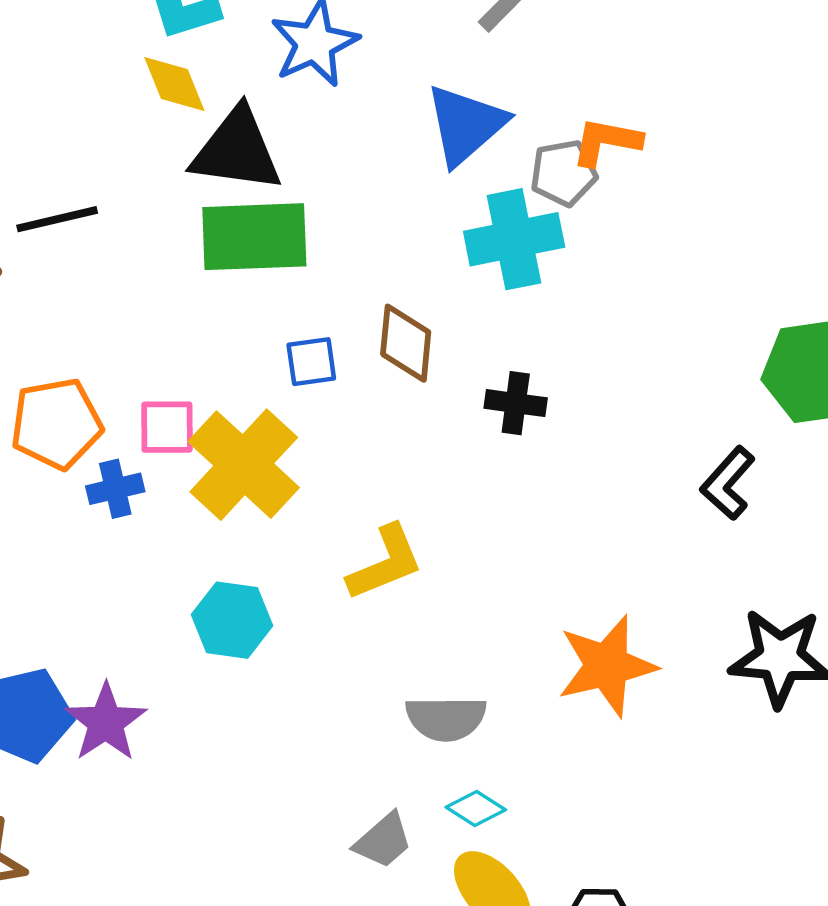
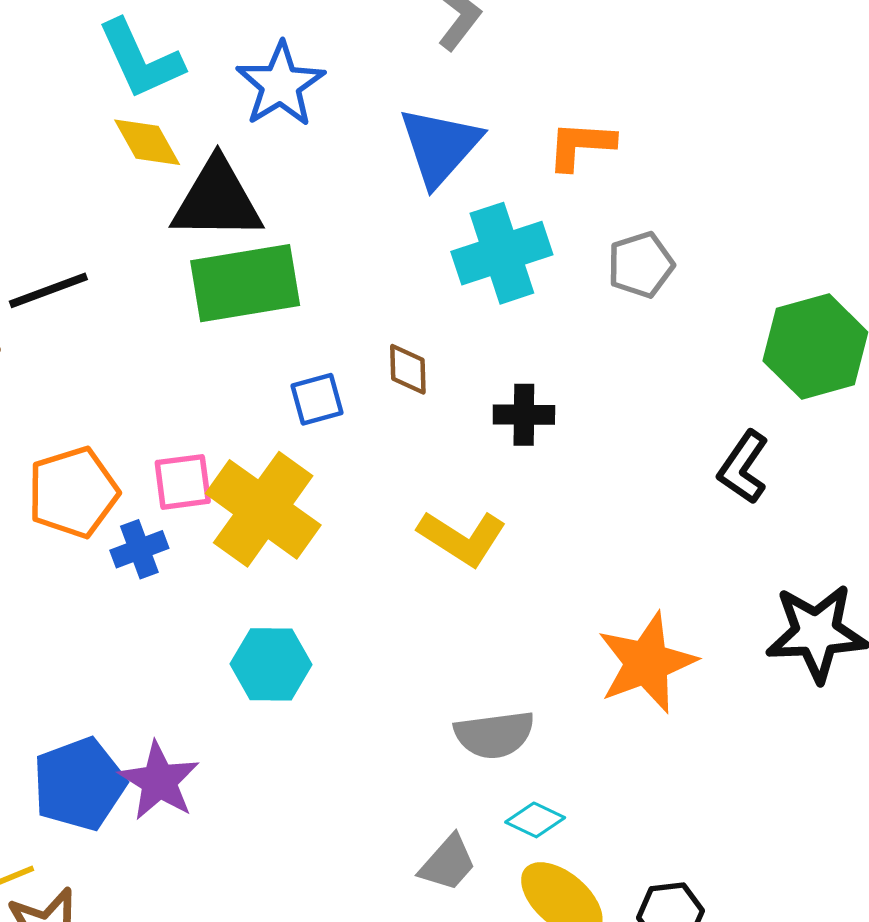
gray pentagon: (564, 173) -> (641, 265), moved
brown diamond: (406, 343) -> (408, 369), size x0.7
yellow L-shape: (385, 563) -> (462, 538), moved, turned 62

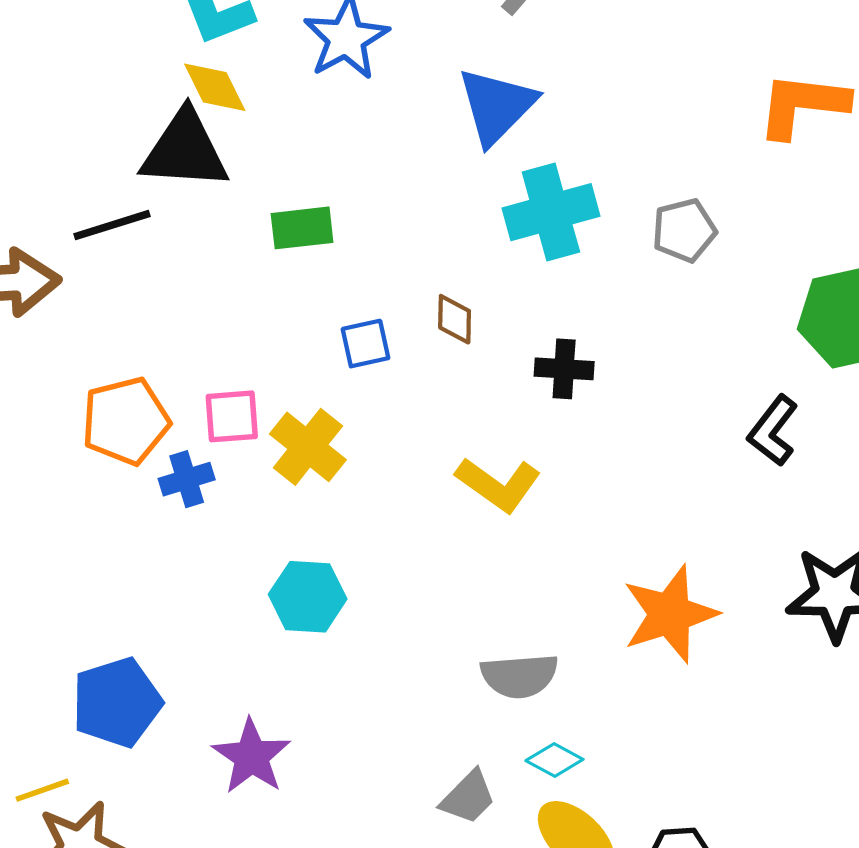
orange L-shape: (581, 145) -> (803, 105), moved, size x1.4
black triangle: (217, 200) -> (185, 150), moved
green rectangle: (245, 283) -> (302, 228), size x0.6
yellow cross: (263, 509) -> (308, 447), size x0.7
purple star: (159, 781) -> (251, 756), moved

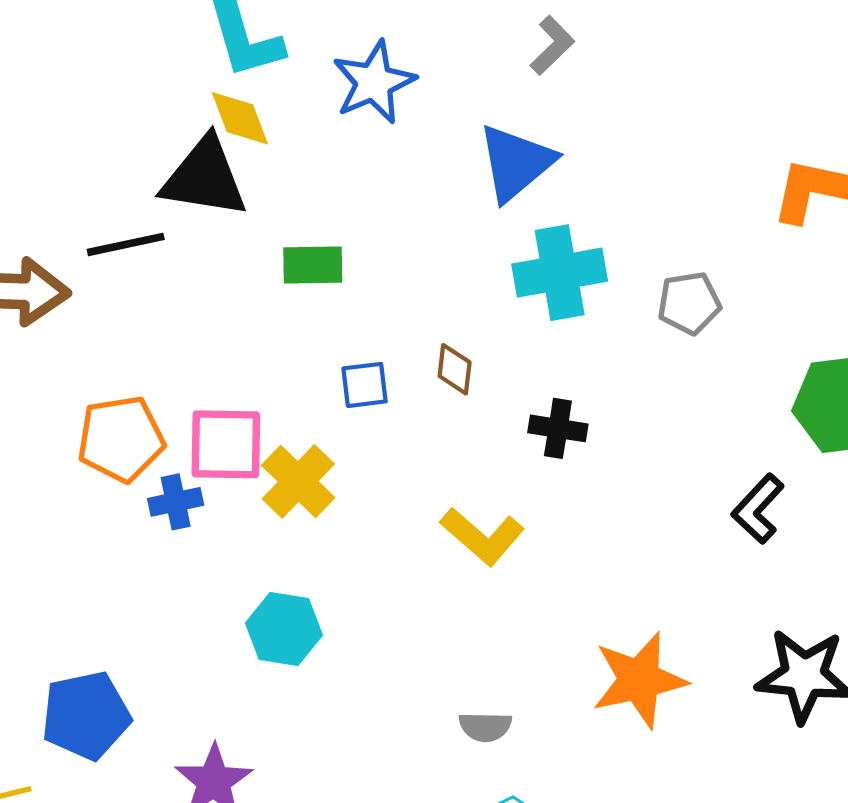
pink square: (232, 416) -> (226, 444), size x1.4
gray semicircle: (519, 676) -> (485, 727), size x0.7

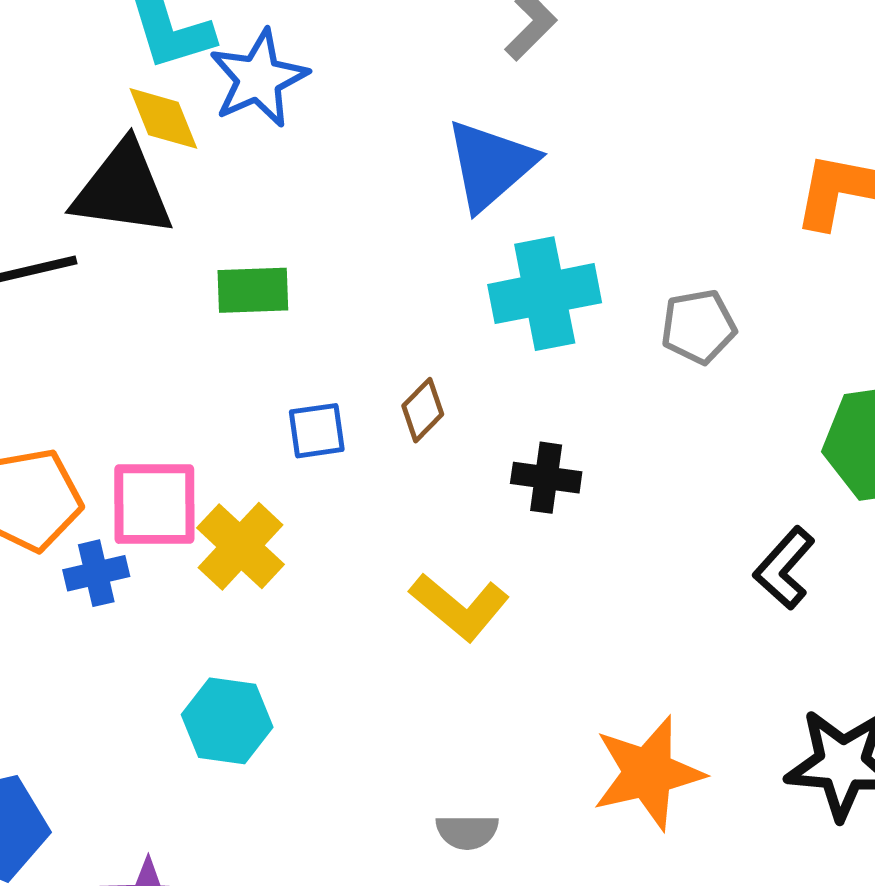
blue star: (374, 82) -> (259, 78), moved
brown diamond: (455, 369) -> (423, 410), turned 39

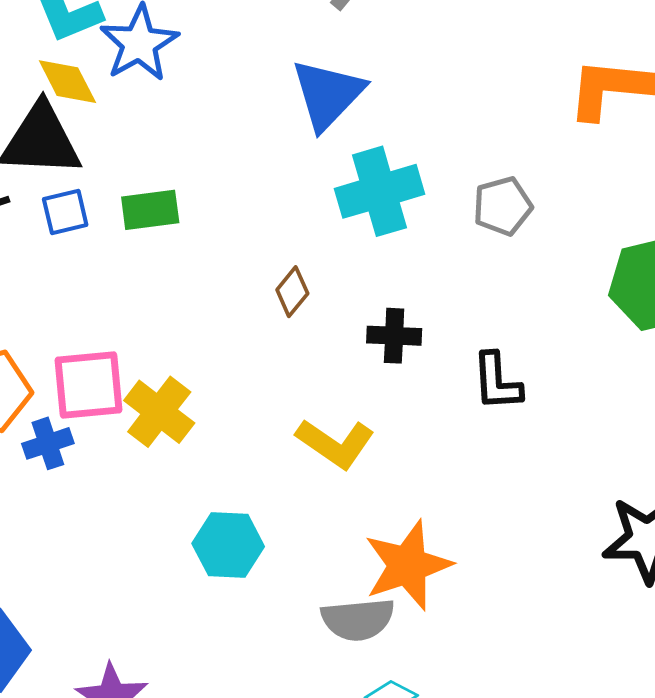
blue square: (317, 431) -> (65, 212), moved
black L-shape: (784, 568) -> (497, 382), moved, turned -40
cyan hexagon: (227, 721) -> (228, 545), moved
orange star: (648, 773) -> (408, 565), moved
gray semicircle: (467, 832) -> (358, 619), size x1.5

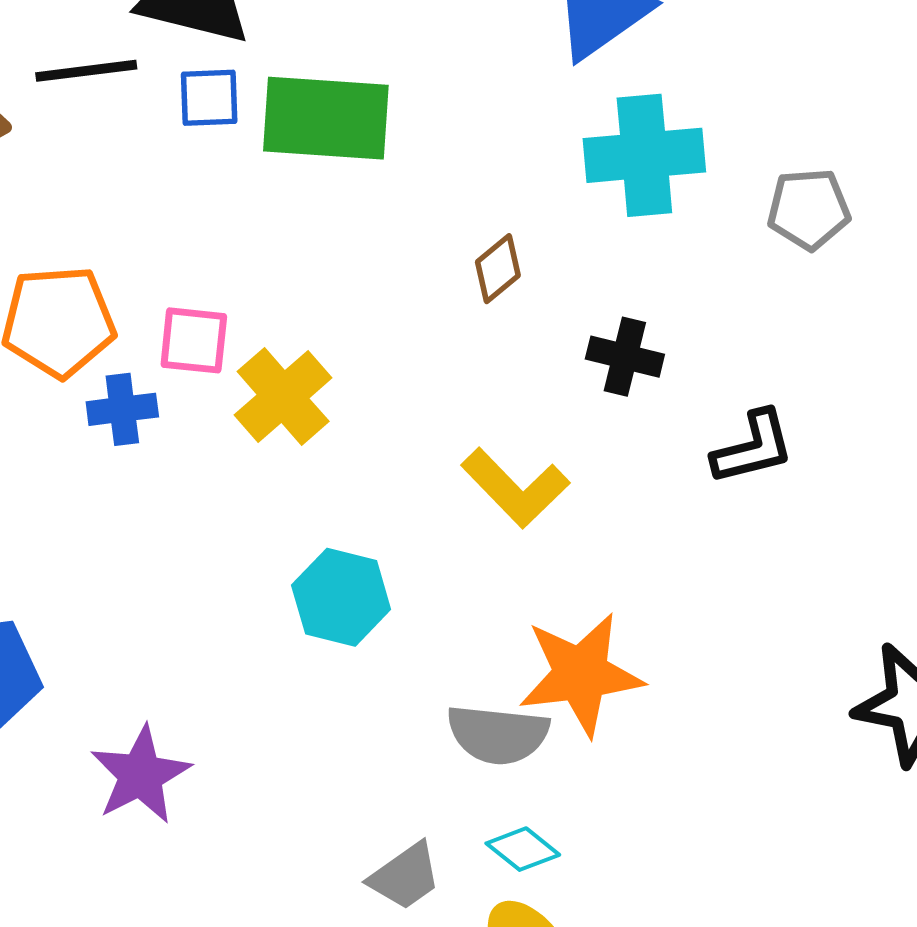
green rectangle: (150, 210) -> (326, 118), size x1.6
black L-shape: (497, 382) -> (753, 448), turned -112
pink square: (88, 385) -> (194, 340), size x0.7

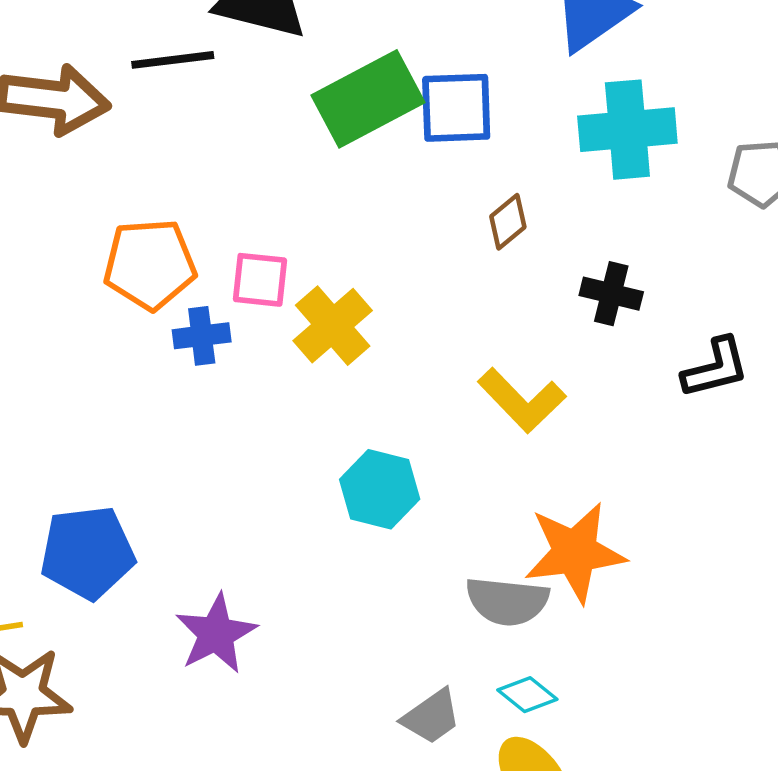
blue square: (209, 98) -> (456, 108), moved, size x1.5
green rectangle: (326, 118) -> (368, 99), turned -32

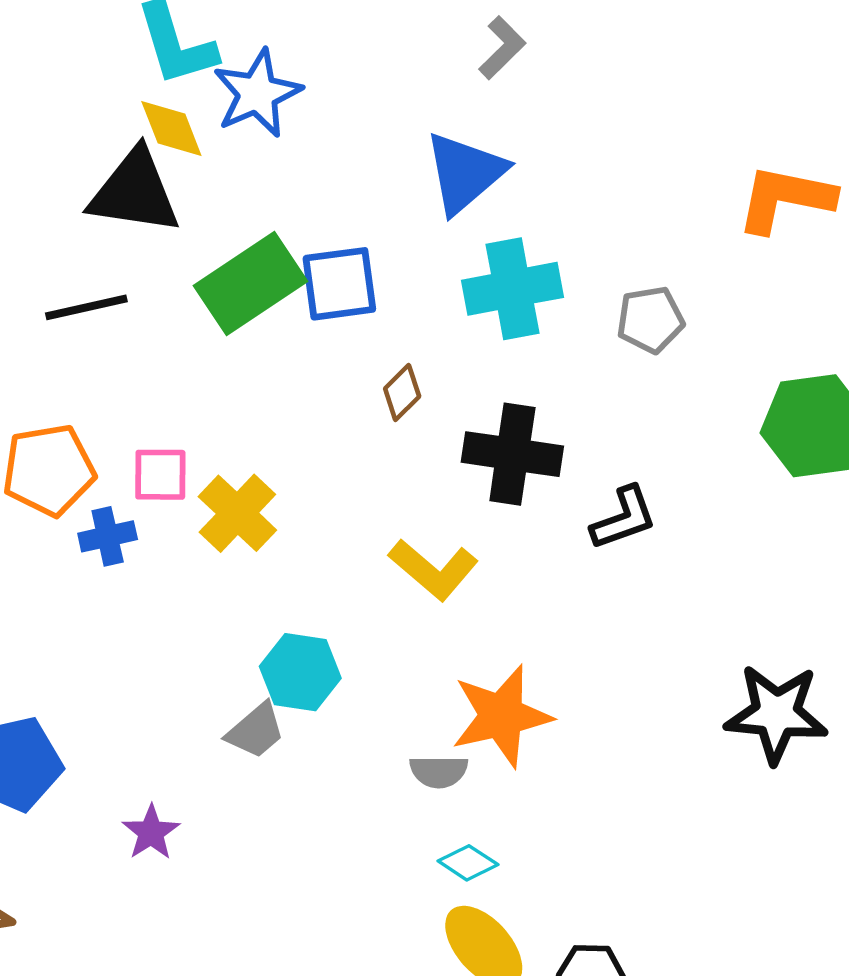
black line: (173, 60) -> (86, 307), moved
black cross: (611, 294) -> (512, 454), size x1.6
gray semicircle: (507, 601) -> (439, 771), size x0.7
purple star: (216, 634) -> (151, 832), size x0.7
gray trapezoid: (431, 717) -> (256, 731), moved

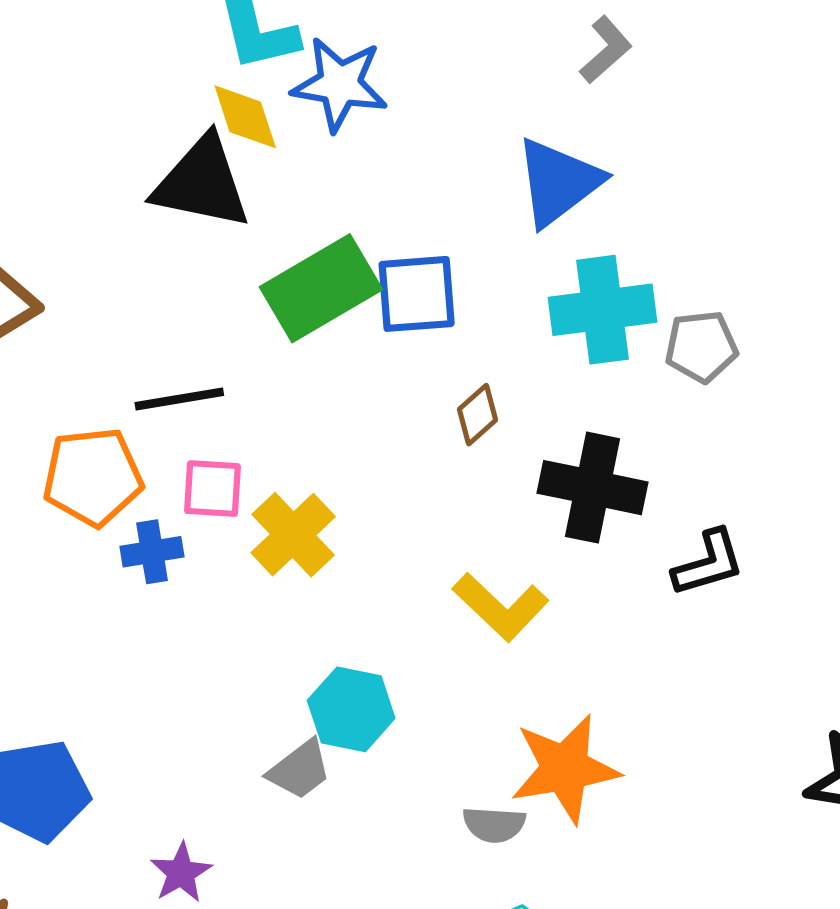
blue star: (257, 93) -> (340, 84), turned 30
black line: (86, 307) -> (179, 399), moved
gray pentagon: (650, 320) -> (701, 347), moved

